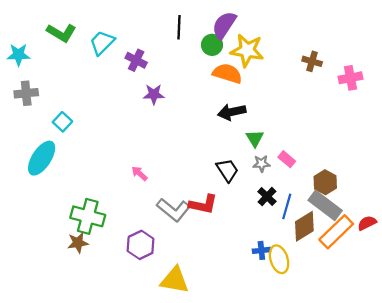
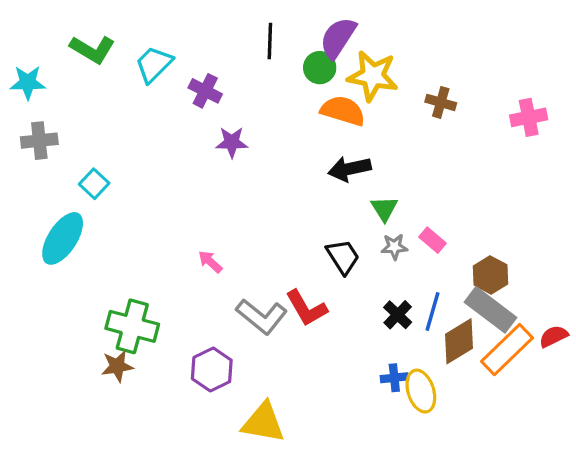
brown cross: (312, 61) -> (441, 102), moved
black cross: (267, 197) -> (398, 315), moved
red L-shape: (203, 204) -> (306, 308), turned 48

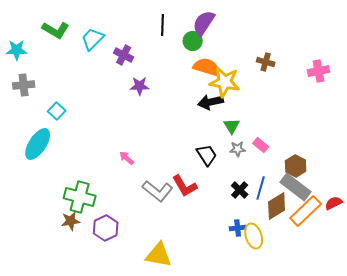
yellow star: (373, 76) -> (225, 82), moved
purple hexagon: (212, 369) -> (106, 228), moved

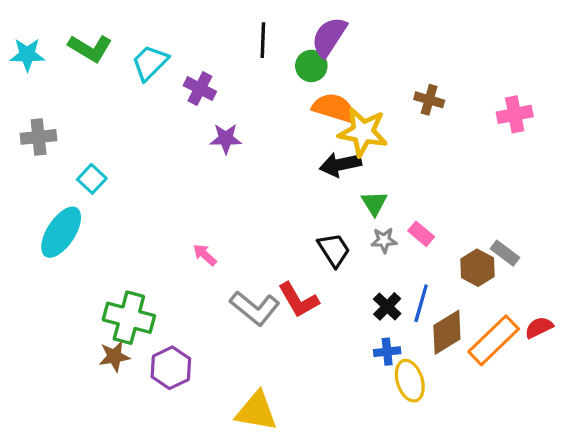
cyan star: (17, 50) -> (27, 55), moved
gray rectangle: (296, 187) -> (505, 253), moved, size x0.6
blue cross: (238, 228) -> (387, 352), moved

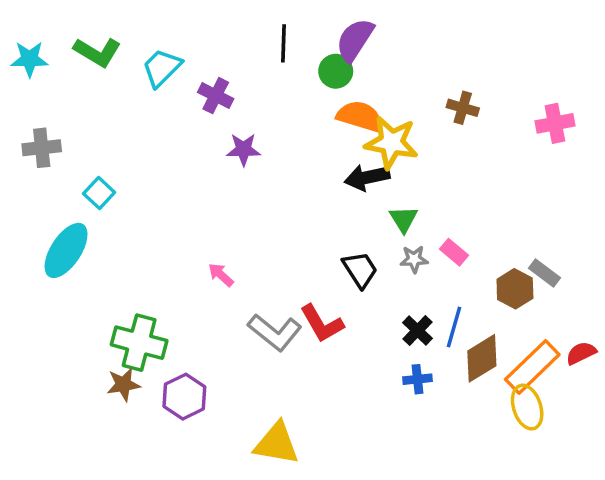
yellow ellipse: (410, 381) -> (527, 407), moved

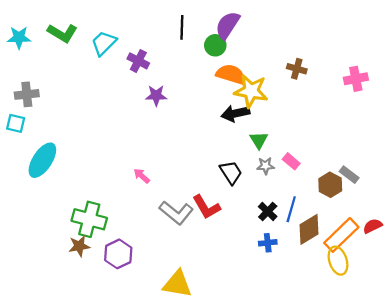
cyan square: (99, 193) -> (16, 123), moved, turned -30

